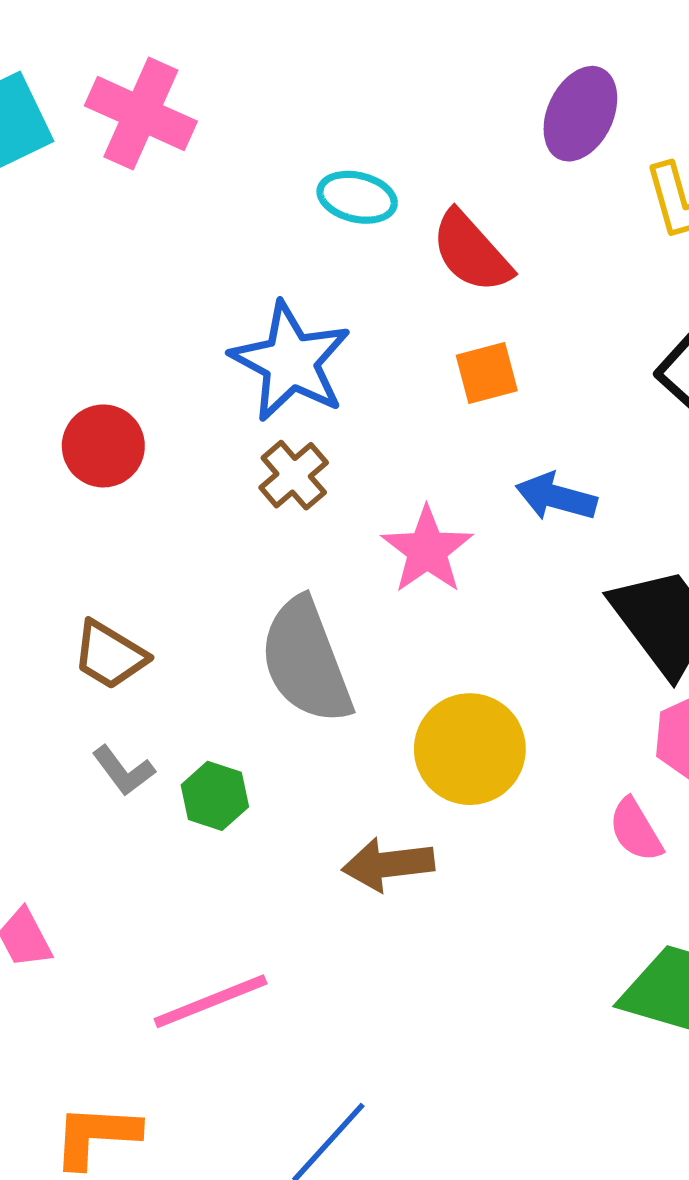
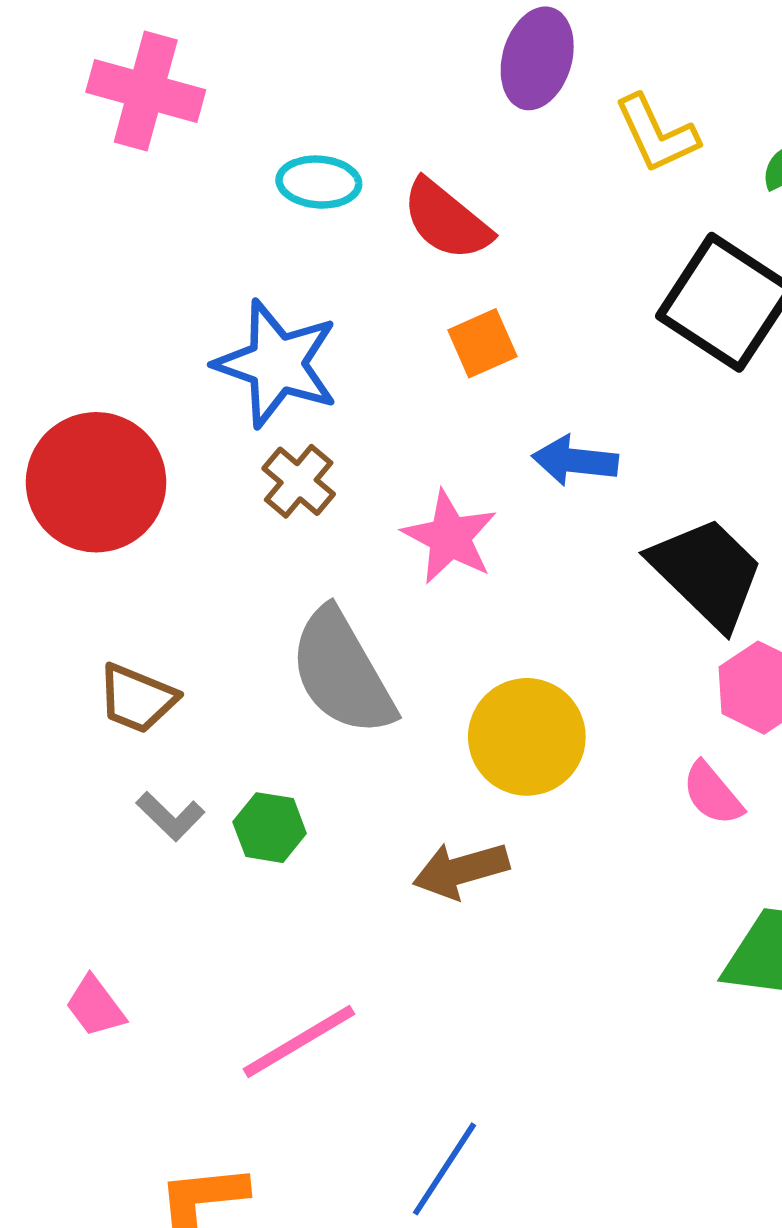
pink cross: (141, 113) -> (146, 91), moved
red circle: (103, 446) -> (96, 482), size x1.6

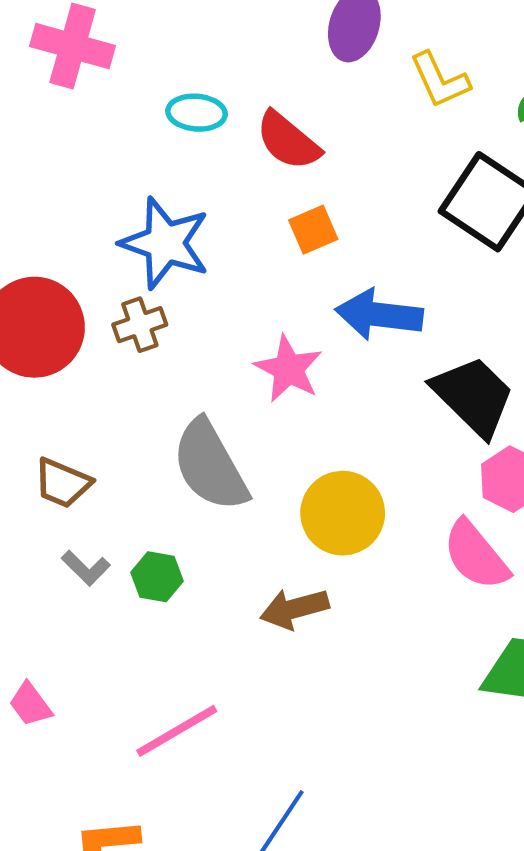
blue arrow: (575, 461) -> (379, 315), size x1.4
brown cross: (299, 481) -> (140, 325), moved, turned 30
pink semicircle: (712, 794) -> (476, 555), size x1.5

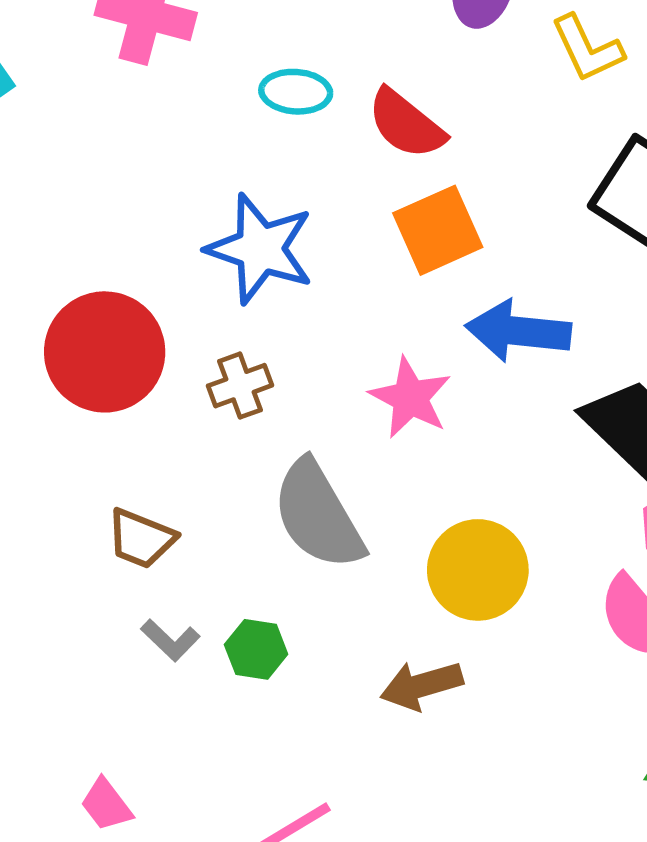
orange square: (313, 230) -> (438, 230), size x1.5
brown cross: (140, 325) -> (240, 386), moved

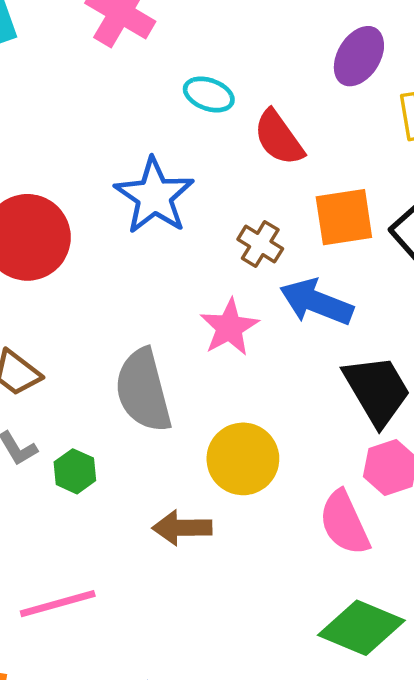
orange square: (438, 230) -> (344, 217), moved
brown cross: (240, 386) -> (260, 244), moved, turned 36

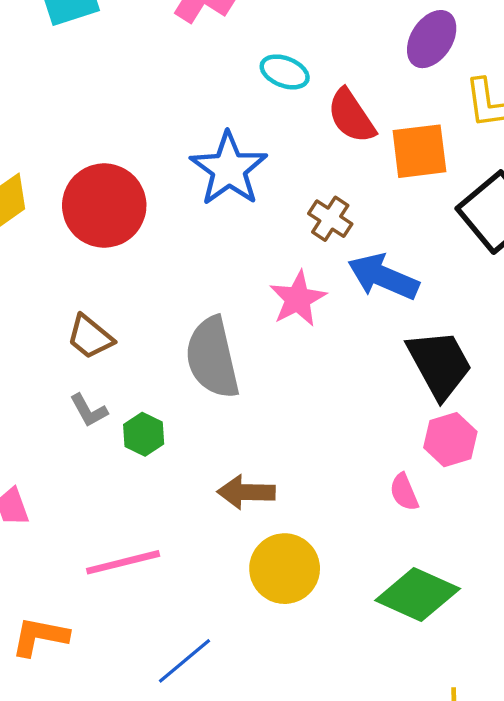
orange square: (344, 217) -> (419, 151), moved
yellow circle: (243, 459) -> (285, 569), moved
pink semicircle: (344, 523) -> (404, 492), size x0.6

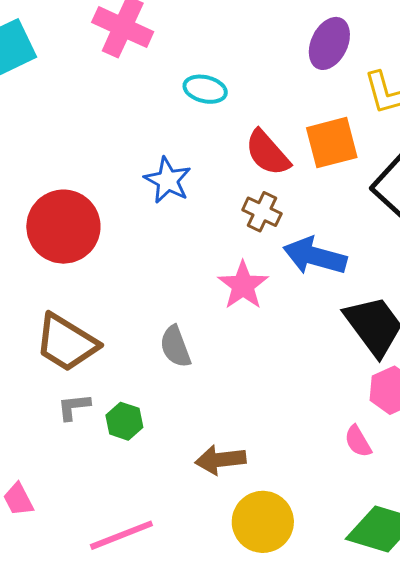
red semicircle: (351, 116) -> (267, 153), moved
blue star: (229, 169) -> (168, 180), size x0.7
brown trapezoid: (90, 337) -> (66, 343), size x1.5
gray semicircle: (212, 358) -> (175, 347), size x0.6
gray L-shape: (89, 410) -> (74, 407), turned 120

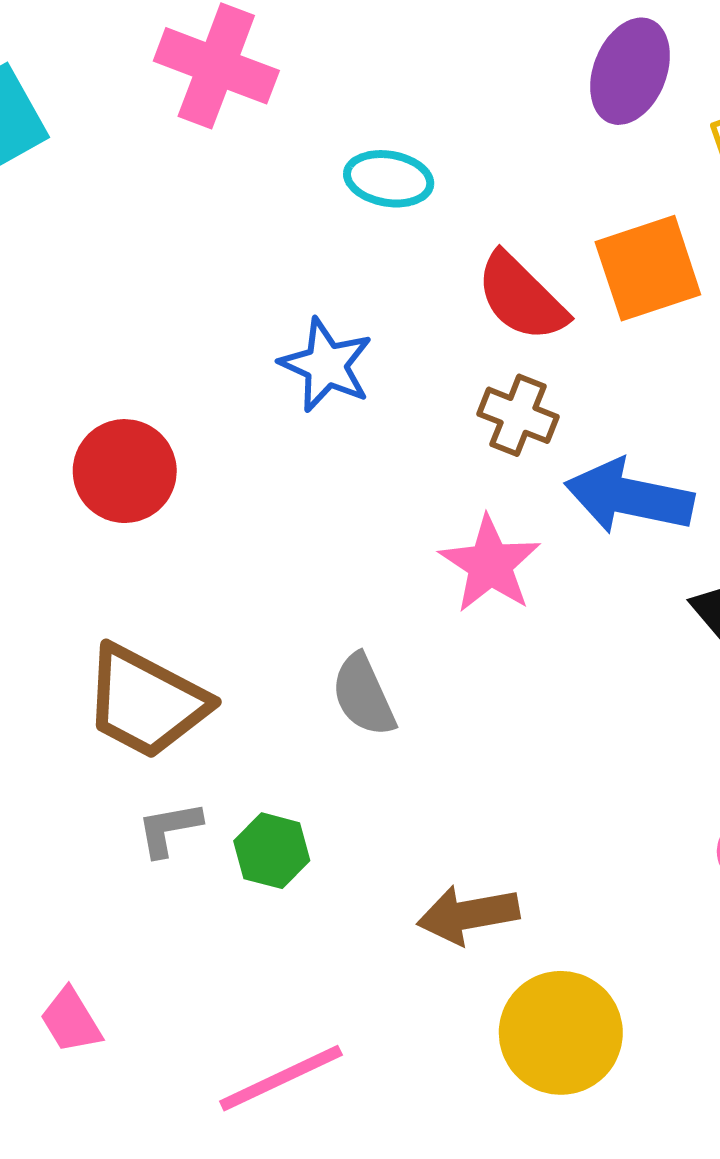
red circle: (63, 227) -> (125, 471), size x0.7

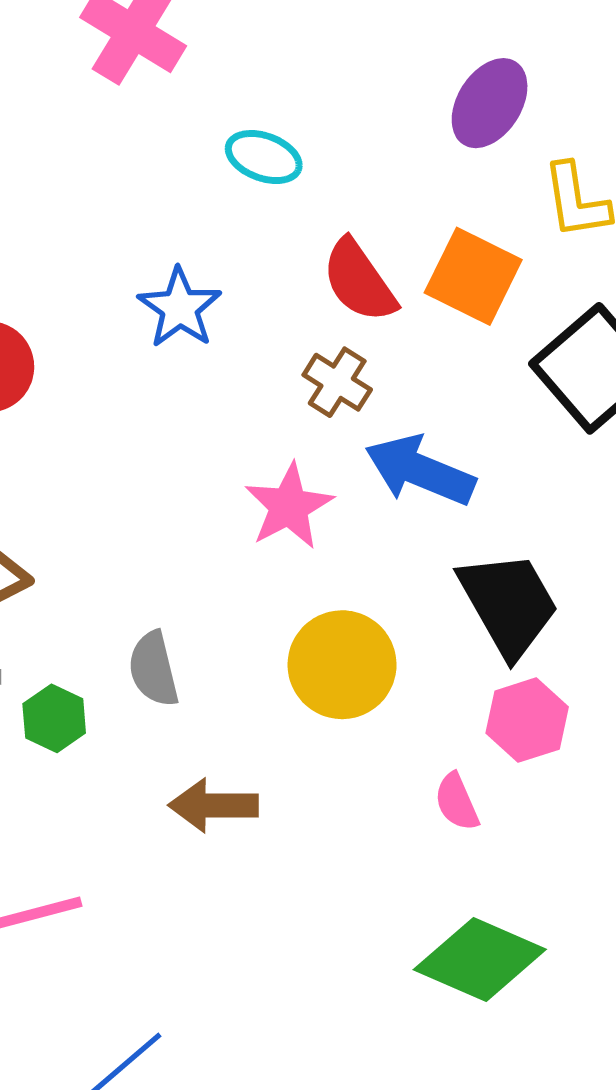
orange square: (648, 268) -> (473, 276), turned 34
gray semicircle: (363, 695) -> (154, 669), moved
yellow circle: (561, 1033) -> (342, 665), moved

